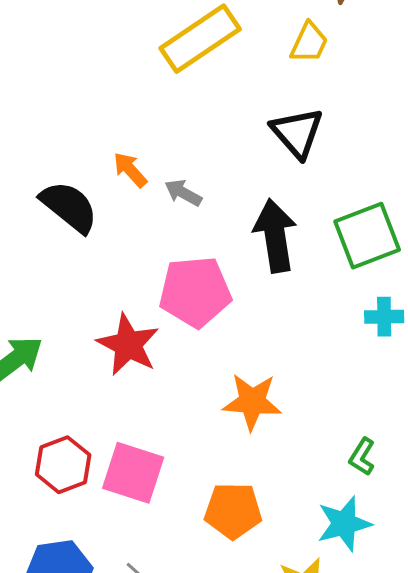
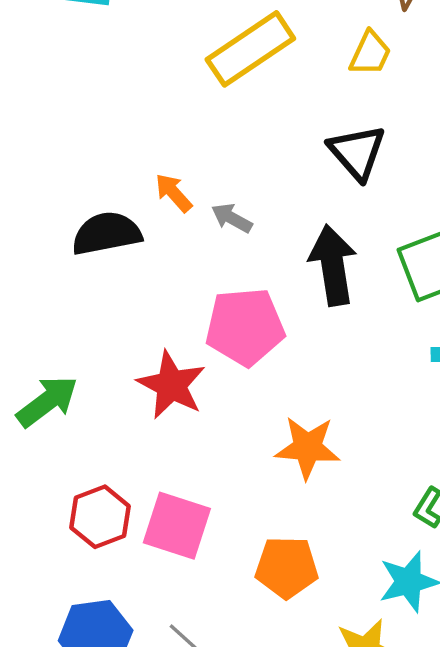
black semicircle: (69, 207) -> (107, 233), turned -50

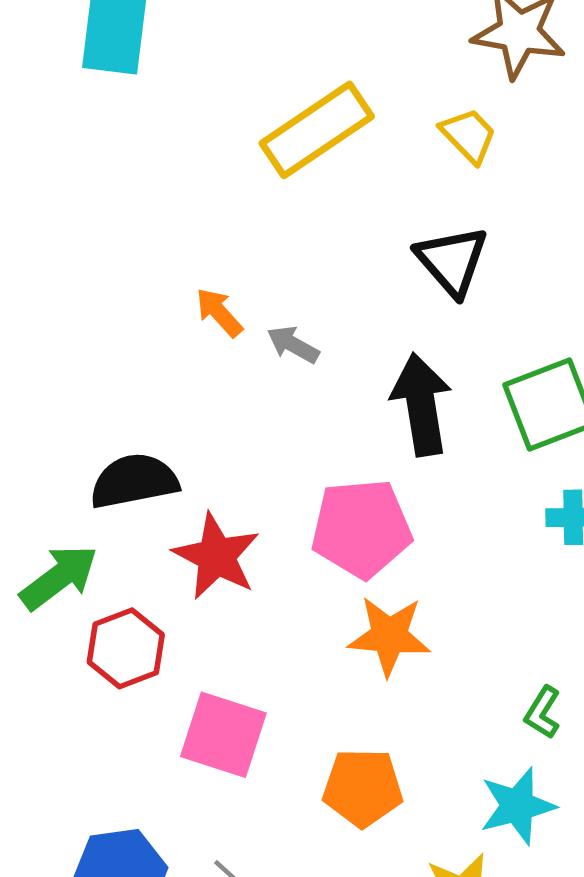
yellow trapezoid: (370, 53) -> (469, 135), turned -69
black semicircle: (107, 233) -> (134, 481), moved
pink pentagon: (245, 327) -> (361, 528), moved
red hexagon: (100, 517) -> (126, 648), moved

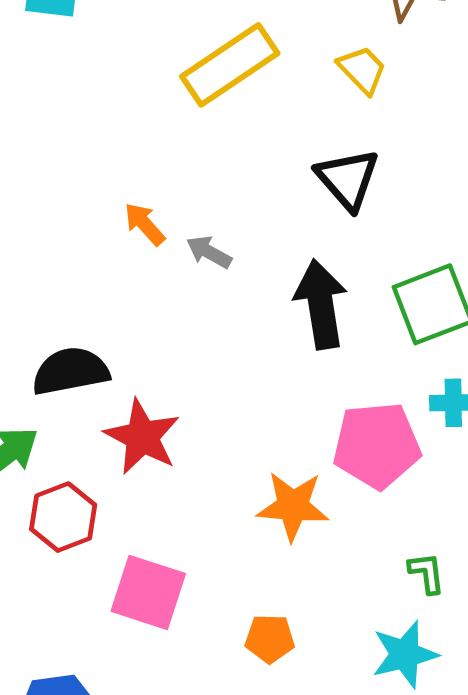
pink pentagon: (361, 528) -> (377, 445), moved
green L-shape: (543, 712) -> (427, 573), turned 141
orange pentagon: (363, 788) -> (270, 639), size x0.7

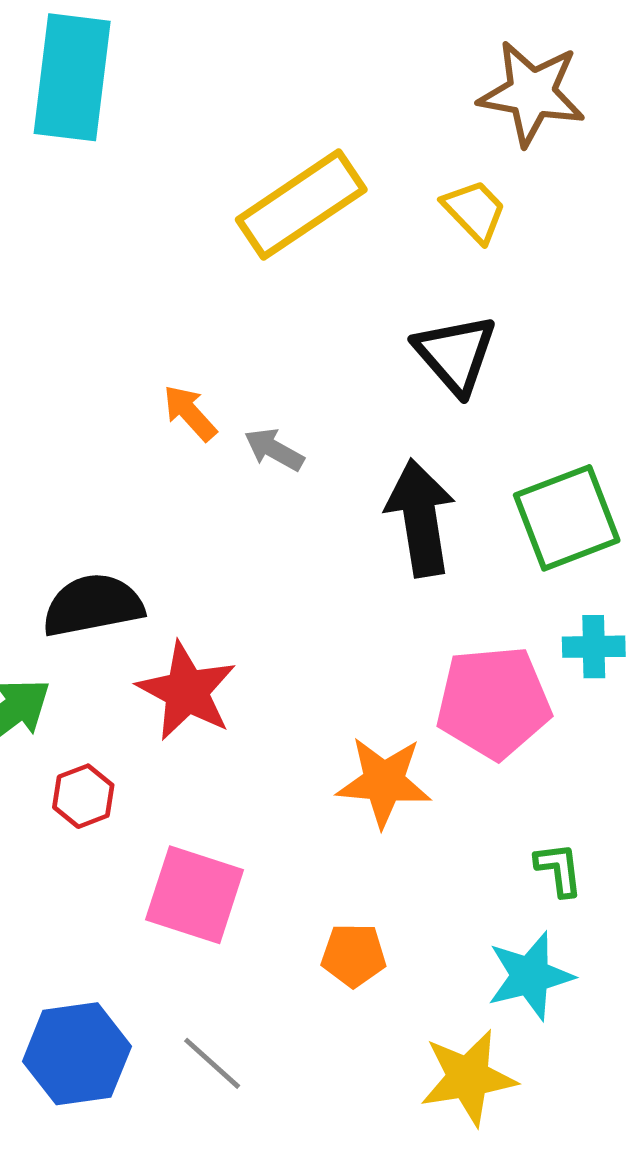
red hexagon: (63, 517) -> (83, 796), size x0.7

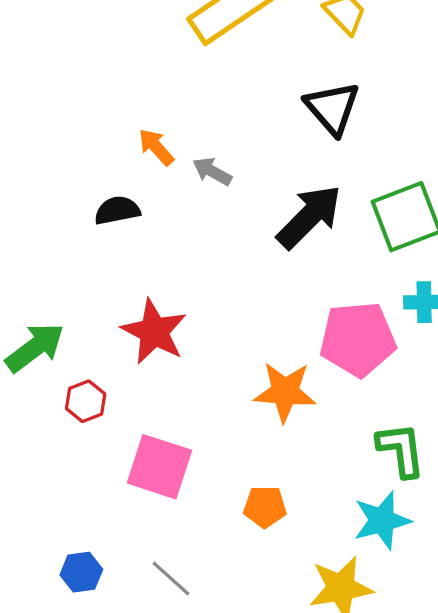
black arrow: (420, 518) -> (309, 217), turned 54
black semicircle: (93, 605) -> (117, 210), moved, size x0.7
green L-shape: (559, 869) -> (401, 450), size x1.5
blue hexagon: (77, 1054) -> (81, 572), size x0.6

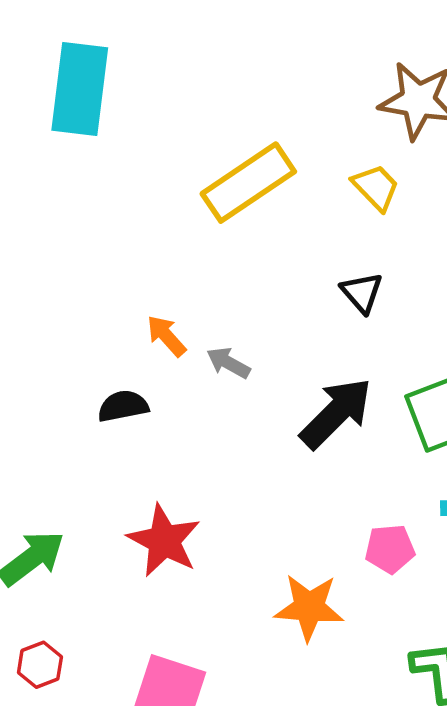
black triangle: (332, 108) -> (362, 293), size x0.7
pink pentagon: (358, 339) -> (390, 549), size x0.6
red hexagon: (86, 401) -> (40, 665), moved

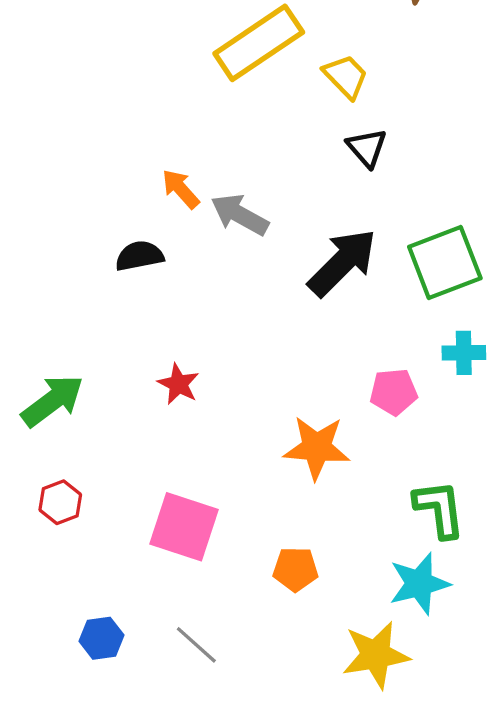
yellow trapezoid: (376, 187) -> (346, 76), moved
gray arrow: (228, 363) -> (240, 215), size x1.4
red star: (164, 541) -> (178, 384), size x0.6

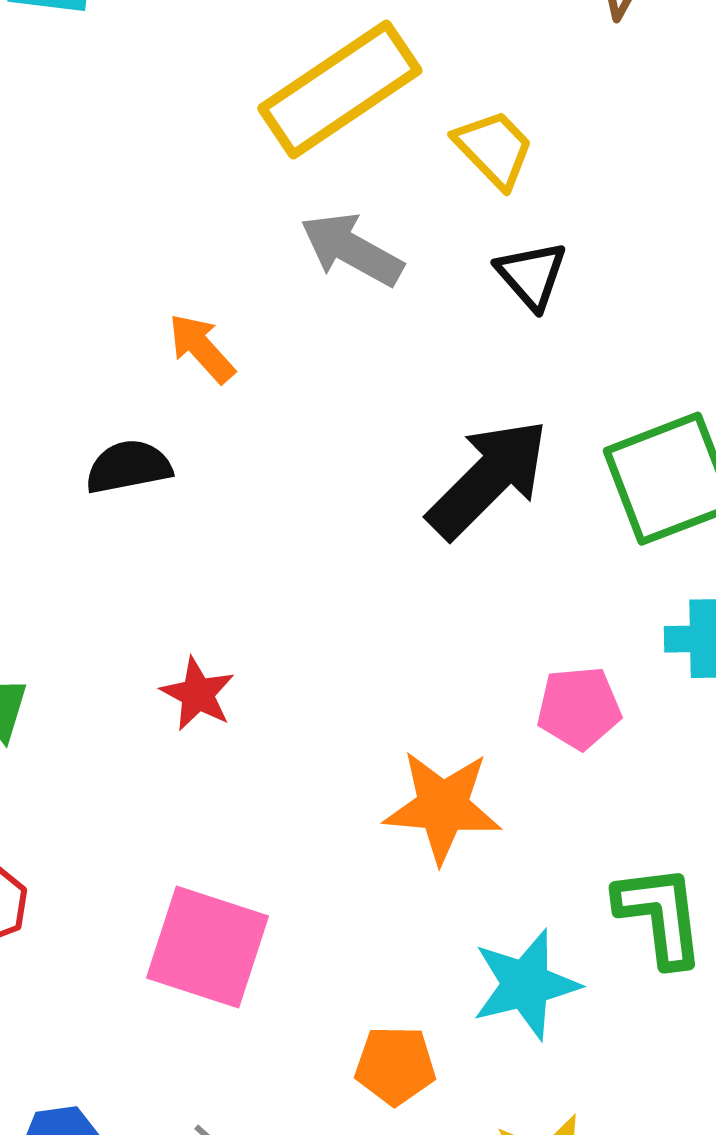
gray arrow: (240, 215) -> (352, 249), moved
orange pentagon: (295, 569) -> (395, 1065), moved
cyan star: (419, 584) -> (526, 984), moved

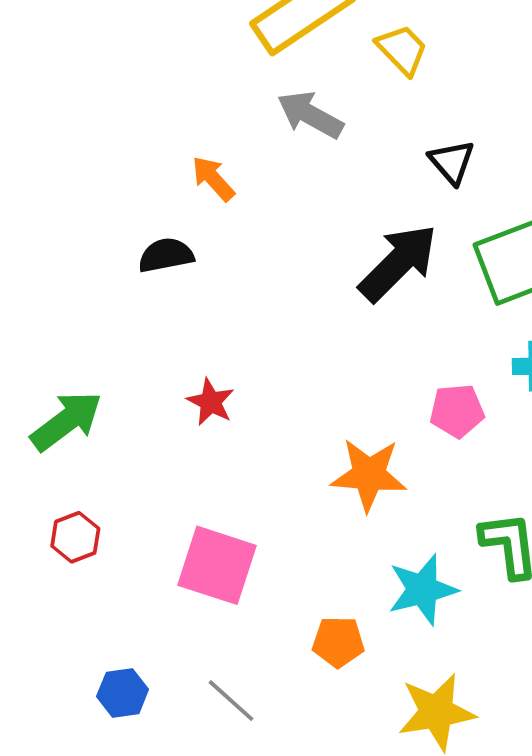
black triangle: (532, 275) -> (452, 162), moved

